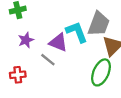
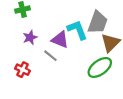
green ellipse: (101, 72) -> (100, 67), turned 30
red cross: (18, 75) -> (23, 70), turned 32

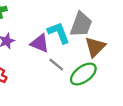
gray line: (50, 56) -> (56, 65), moved

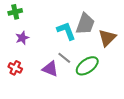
purple triangle: (40, 43) -> (50, 69), moved
brown triangle: (95, 47) -> (107, 38), moved

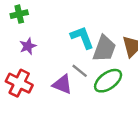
gray trapezoid: (85, 24) -> (104, 49), moved
red cross: (15, 68) -> (19, 83), size x1.5

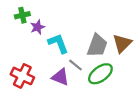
cyan L-shape: (82, 38) -> (58, 43), moved
purple star: (28, 46) -> (38, 27), moved

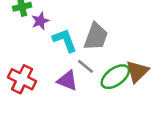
brown triangle: (122, 43) -> (137, 71), moved
gray trapezoid: (97, 46) -> (96, 37), moved

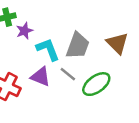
brown triangle: (137, 71) -> (117, 43), moved, turned -30
purple triangle: (67, 81) -> (41, 77), moved

